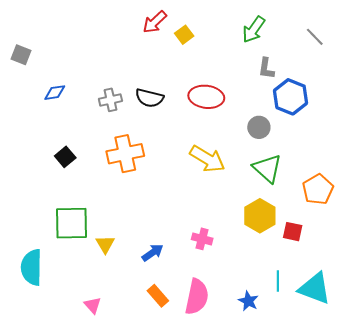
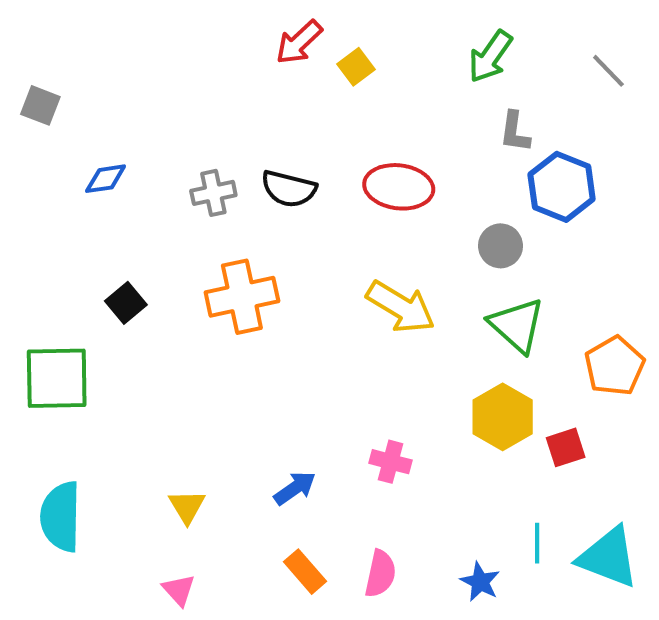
green square: (72, 223) -> (57, 378), moved
red square: (293, 232) -> (566, 447), turned -30
yellow triangle: (105, 244) -> (187, 506), moved
pink semicircle: (197, 297) -> (380, 574), size x0.7

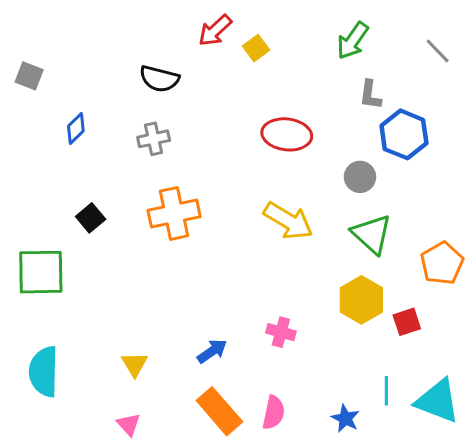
blue diamond: (106, 179) -> (76, 129), turned -36
black semicircle: (289, 189) -> (159, 79), moved
orange rectangle: (305, 572) -> (219, 411), size x1.5

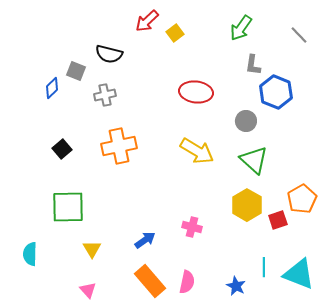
gray square: (29, 76) -> (76, 71), moved
orange pentagon: (442, 263) -> (302, 199), moved
green square: (41, 272) -> (68, 207), moved
cyan semicircle: (44, 372) -> (30, 254), size x0.7

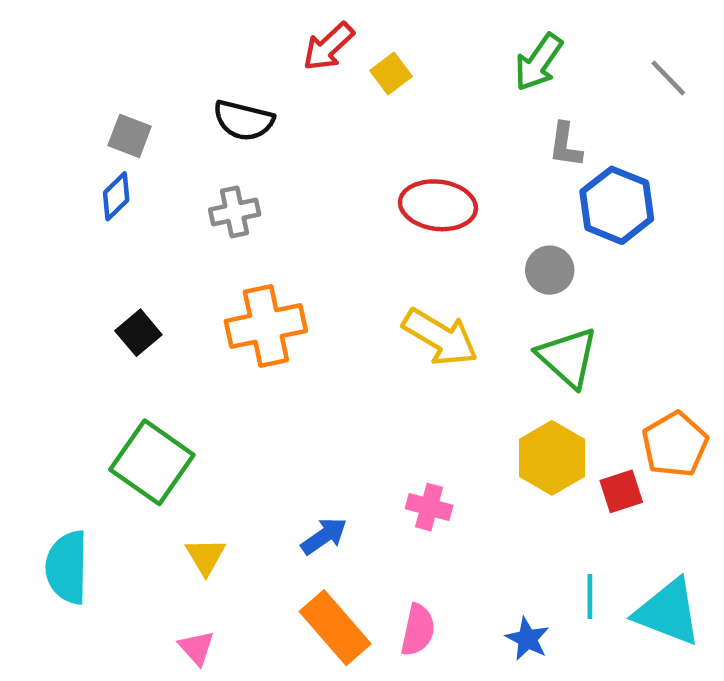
gray square: (76, 71) -> (130, 136), moved
green square: (68, 207) -> (152, 462), turned 36
cyan semicircle: (30, 254) -> (67, 567), size x1.4

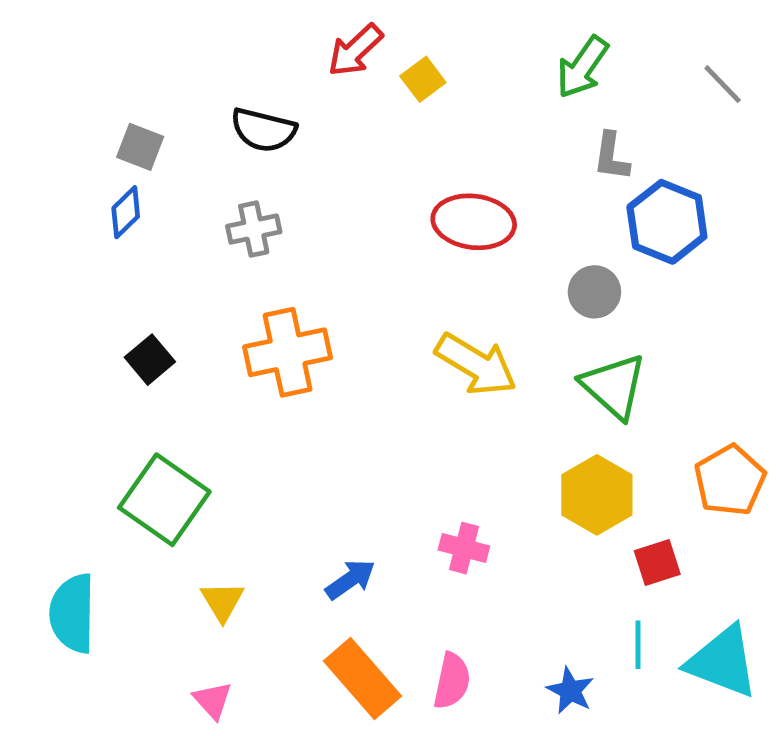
red square: (621, 491) -> (657, 563), moved

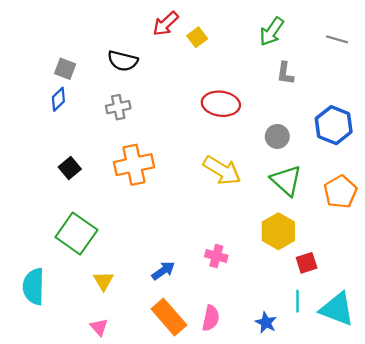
gray line: (723, 84) -> (337, 39), turned -30
blue hexagon: (667, 222) -> (334, 125), moved
orange pentagon: (730, 480) -> (340, 192), moved

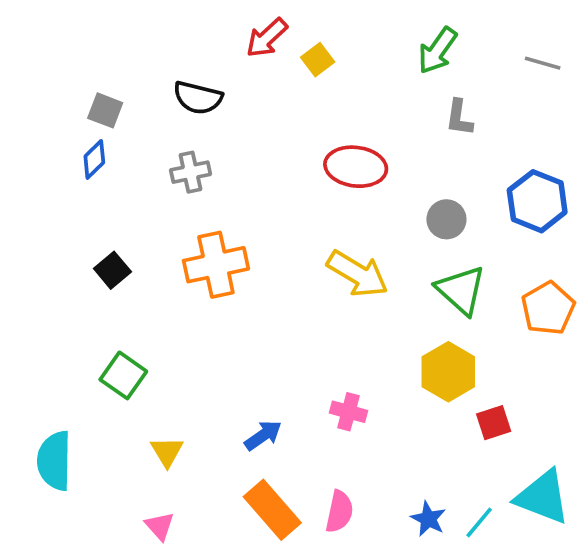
green square: (76, 233) -> (123, 375), size x0.7
cyan line: (298, 301) -> (479, 522), moved, turned 40

